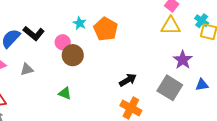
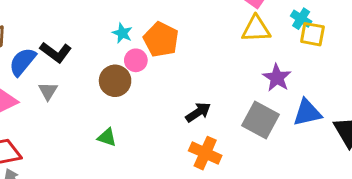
pink circle: (63, 42) -> (136, 60), moved
gray triangle: (27, 69) -> (48, 91), moved, turned -40
blue triangle: (202, 85) -> (307, 113), size x1.5

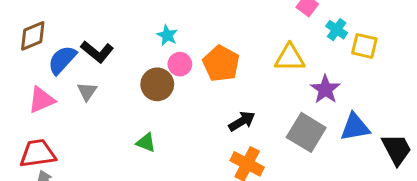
cyan cross: (301, 19) -> (337, 30), moved
yellow triangle: (256, 29) -> (290, 58), moved
orange pentagon: (161, 40) -> (221, 63), moved

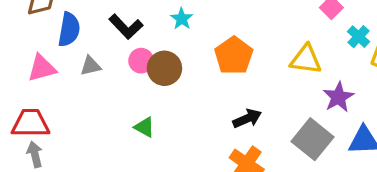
black L-shape: (97, 52) -> (126, 27), moved
blue semicircle: (62, 60) -> (69, 29), turned 140
pink circle: (180, 64) -> (141, 61), moved
gray triangle: (87, 92) -> (91, 66), turned 35

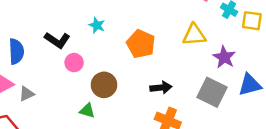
gray triangle: (91, 66) -> (27, 94), moved
brown circle: (164, 68) -> (104, 85), moved
black arrow: (247, 118) -> (161, 88), turned 30

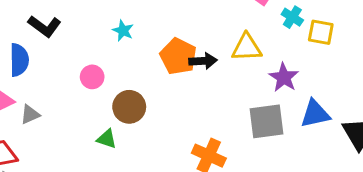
black L-shape: (57, 40) -> (45, 26), moved
black arrow: (161, 88) -> (203, 61), moved
gray square: (212, 92) -> (266, 121), turned -36

